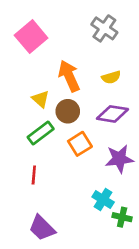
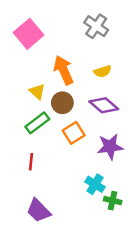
purple diamond: (113, 114) -> (104, 105), turned 32

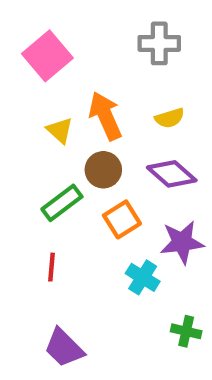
gray cross: (96, 26) -> (159, 43), turned -35
yellow triangle: (37, 91) -> (60, 130), moved
cyan cross: (95, 184) -> (143, 277), moved

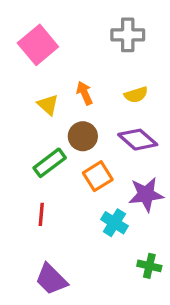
orange arrow: (105, 116) -> (85, 93), size x0.6

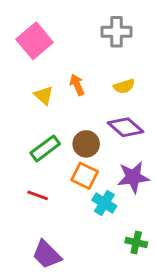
brown circle: (83, 136) -> (86, 144), moved
orange square: (98, 176) -> (85, 176), moved, turned -32
red line: (41, 214) -> (38, 195), turned -75

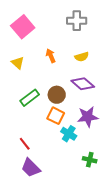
yellow triangle: (44, 95) -> (18, 63), moved
red line: (38, 195) -> (25, 144), moved, turned 32

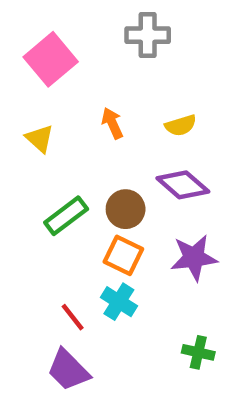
gray cross: (77, 21) -> (148, 35), moved
cyan cross: (69, 134) -> (119, 302), moved
red line: (25, 144) -> (73, 317), moved

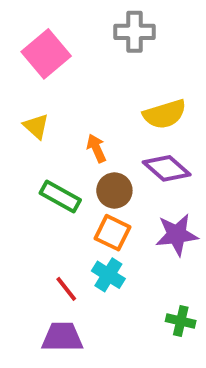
orange arrow: (112, 123) -> (96, 148), moved
yellow semicircle: (181, 125) -> (165, 114), size x1.5
green rectangle: (66, 216) -> (60, 197), turned 66
purple trapezoid: (68, 370) -> (62, 337), turned 135

